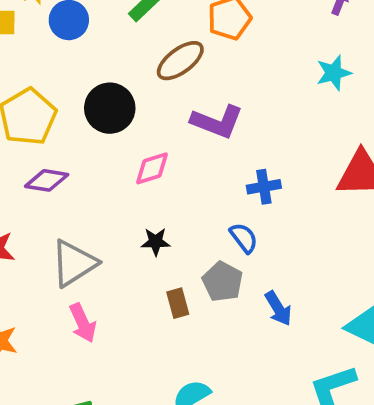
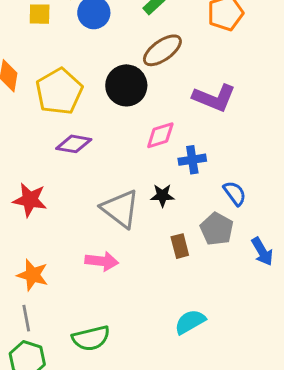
brown ellipse: (180, 61) -> (162, 50), moved
blue cross: (264, 187) -> (192, 160), moved
gray triangle: (74, 263) -> (120, 209), moved, turned -51
pink arrow: (83, 323) -> (102, 261), turned -60

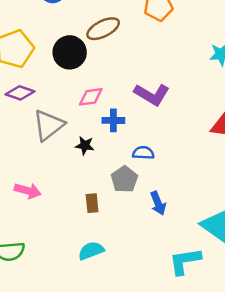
purple L-shape: (214, 98) -> (152, 94), moved
blue semicircle: (235, 193) -> (143, 153), turned -60
gray triangle: (120, 209) -> (49, 125), moved, turned 36
brown rectangle: (180, 246) -> (92, 203), moved

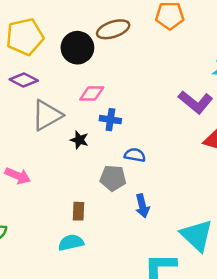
purple L-shape: (152, 94) -> (196, 102), moved
gray pentagon: (124, 179) -> (113, 178), turned 30
brown rectangle: (92, 203) -> (78, 211), moved

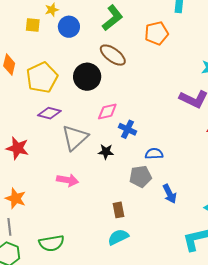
brown ellipse: (113, 29) -> (113, 55), turned 68
blue cross: (110, 120) -> (127, 129), turned 30
pink arrow: (18, 176) -> (68, 180), moved

